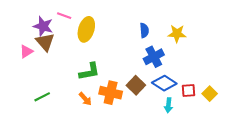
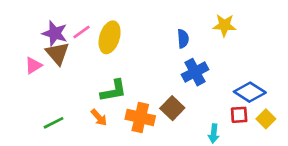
pink line: (64, 16) -> (81, 32), moved, turned -56
yellow star: (177, 34) -> (224, 25), moved
blue diamond: (164, 83) -> (250, 92), moved
orange arrow: (85, 99) -> (99, 117), moved

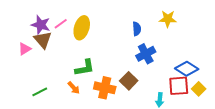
red square: (239, 115) -> (179, 86), size x1.5

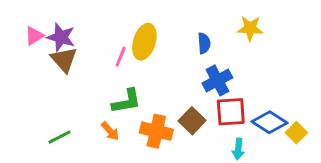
pink line: (61, 24) -> (121, 57), moved, turned -32
yellow ellipse: (82, 28) -> (144, 42), moved
pink triangle: (25, 49) -> (34, 36), moved
blue diamond: (187, 69) -> (270, 122), moved
red square: (179, 86) -> (231, 112), moved

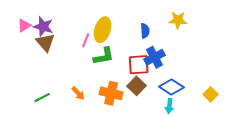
green L-shape: (127, 101) -> (104, 56), moved
red square: (231, 112) -> (139, 65), moved
blue diamond: (270, 122) -> (171, 87), moved

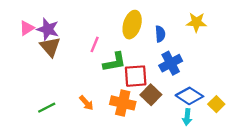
yellow ellipse: (103, 30) -> (132, 25), moved
red square: (139, 65) -> (136, 76), moved
yellow square: (211, 94) -> (216, 104), moved

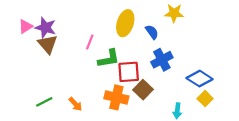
yellow star: (196, 22) -> (174, 13), moved
blue semicircle: (160, 34) -> (152, 32), turned -32
blue diamond: (189, 96) -> (200, 79), moved
orange arrow: (86, 103) -> (75, 104), moved

